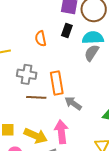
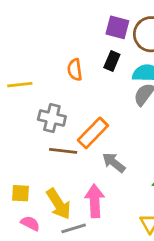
orange rectangle: (57, 83) -> (93, 133), turned 50
yellow arrow: (36, 136) -> (59, 204), turned 30

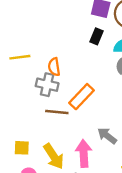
orange semicircle: (75, 70) -> (54, 67), moved
gray arrow: (114, 163) -> (107, 136), moved

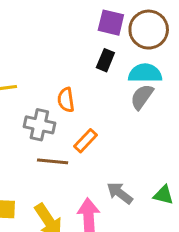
orange semicircle: (54, 67) -> (66, 100), moved
orange rectangle: (81, 97) -> (85, 141), size x0.7

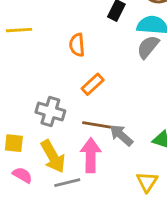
gray cross: (39, 125) -> (50, 111), moved
brown line: (53, 161) -> (97, 125), moved

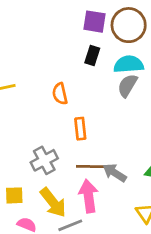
orange rectangle: (93, 84) -> (80, 129), turned -45
gray cross: (50, 111) -> (44, 160), turned -36

